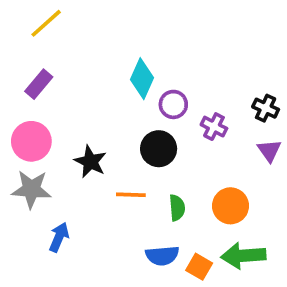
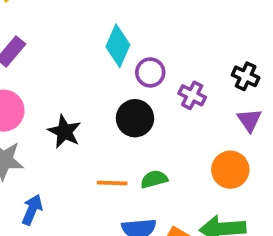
orange line: (131, 195) -> (112, 183), moved
orange circle: (231, 206) -> (230, 170), moved
green semicircle: (177, 208) -> (154, 179), turned -100

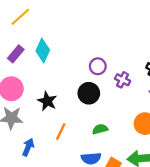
cyan diamond: (118, 46) -> (43, 51), moved
orange line: (112, 183) -> (61, 131), moved, turned -66

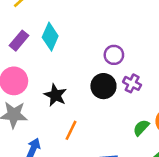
purple cross: (123, 80) -> (132, 83), moved
green semicircle: (100, 129) -> (141, 128), moved, turned -32

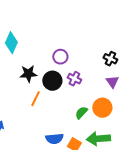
black star: (55, 95) -> (28, 74), moved, turned -30
orange line: (71, 130) -> (35, 99), moved

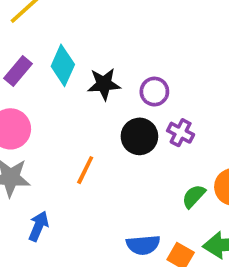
black star: (28, 74) -> (104, 84), moved
orange line: (35, 99) -> (85, 170), moved

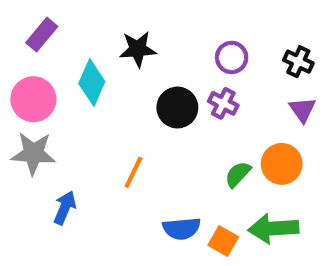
cyan diamond: (63, 65) -> (92, 82), moved
purple circle: (154, 92) -> (232, 57), moved
orange line: (85, 170) -> (134, 172), moved

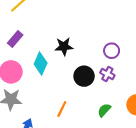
green semicircle: (238, 174) -> (104, 110), moved

